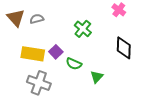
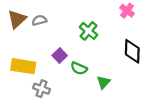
brown triangle: (16, 18) -> (17, 19), turned 30
yellow rectangle: (33, 54) -> (23, 66), moved
gray cross: (39, 83) -> (41, 89), size x0.7

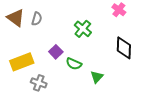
brown triangle: (17, 19) -> (16, 18), turned -42
gray semicircle: (39, 20) -> (37, 19), turned 120
yellow rectangle: (23, 66) -> (22, 62), turned -30

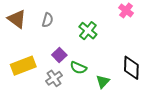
gray semicircle: (37, 19) -> (48, 20), moved
black diamond: (124, 48) -> (131, 68), moved
gray cross: (39, 83) -> (54, 78), moved, turned 35

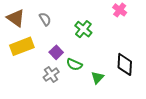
gray semicircle: (48, 20) -> (45, 19), turned -48
yellow rectangle: (23, 66) -> (22, 46), moved

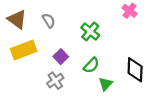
green semicircle: (74, 64) -> (91, 65), moved, turned -70

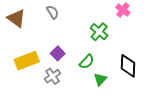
gray semicircle: (49, 21) -> (53, 12), moved
green cross: (90, 31) -> (99, 32), moved
yellow rectangle: (24, 50) -> (27, 61), moved

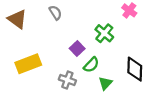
purple square: (58, 53) -> (77, 48), moved
gray cross: (53, 76) -> (67, 80), moved, turned -35

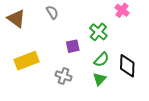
purple square: (77, 48) -> (73, 46), turned 32
green semicircle: (91, 65) -> (102, 60), moved

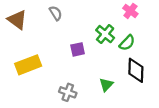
green semicircle: (102, 60) -> (127, 43), moved
gray cross: (63, 76) -> (68, 92), moved

